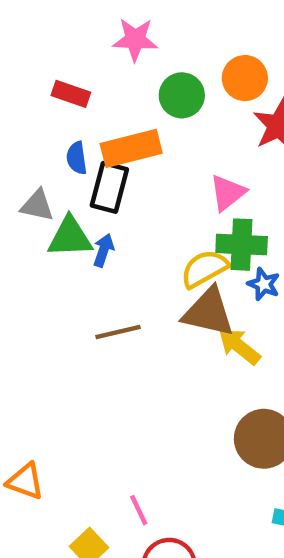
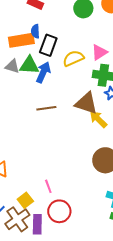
orange rectangle: (131, 148) -> (21, 40), moved
gray triangle: (37, 205) -> (12, 66), moved
blue arrow: (104, 250) -> (43, 72), size x1.5
yellow semicircle: (204, 269) -> (73, 58), moved

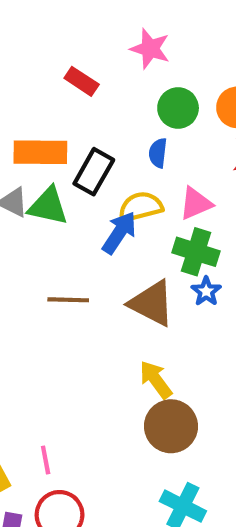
blue semicircle: (35, 31) -> (158, 153), moved
blue arrow: (43, 72) -> (119, 233), moved
yellow arrow: (98, 119) -> (156, 380), moved

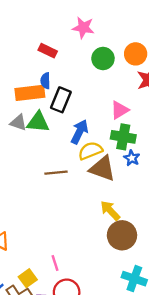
blue semicircle: (158, 153) -> (45, 81), moved
yellow semicircle: (140, 207) -> (90, 151), moved

